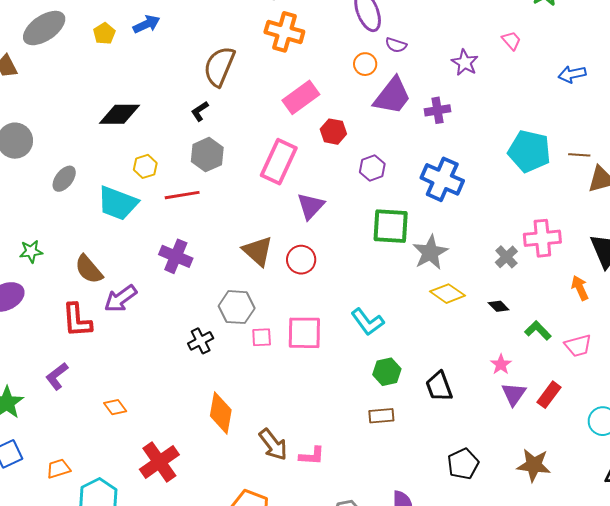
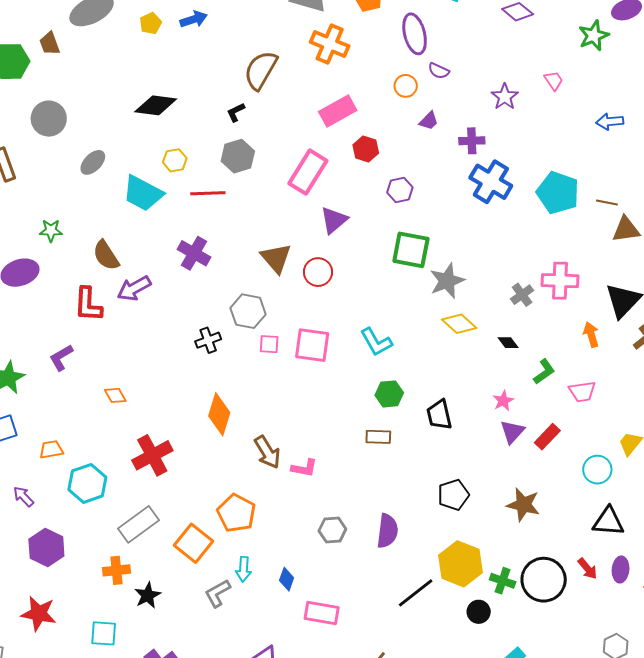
purple trapezoid: (392, 96) -> (429, 121), size x0.5
blue cross: (442, 179) -> (491, 182), moved
green L-shape: (538, 331) -> (544, 372), turned 92

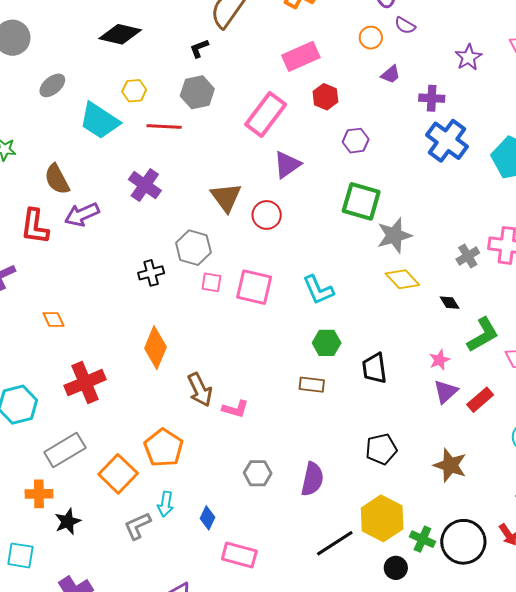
green L-shape: (544, 372) -> (483, 335), size x1.4

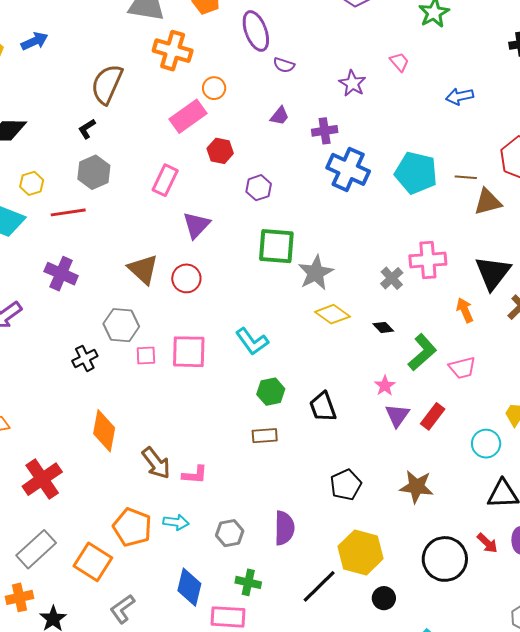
orange circle: (371, 38) -> (214, 88), moved
pink rectangle: (266, 114) -> (165, 180), size x0.7
cyan arrow: (166, 504) -> (176, 522), moved, turned -80
blue diamond: (207, 518) -> (189, 587), size x1.6
green cross: (422, 539) -> (248, 582), moved

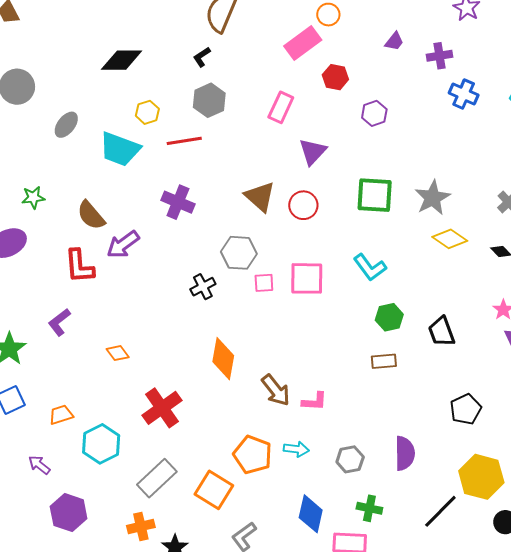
blue cross: (348, 169) -> (464, 94), size x0.7
green square: (276, 246) -> (375, 195), moved

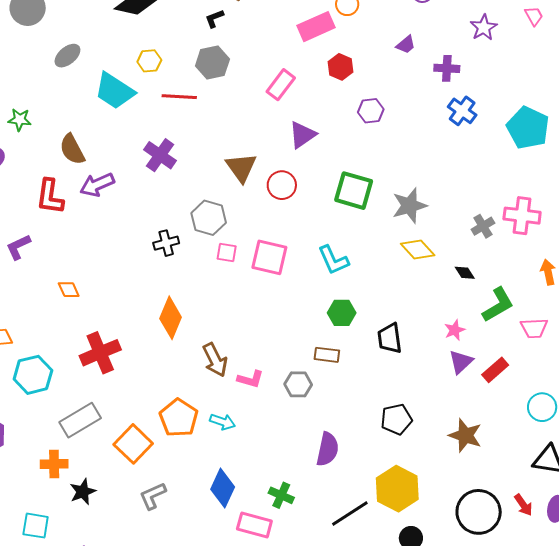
gray hexagon: (350, 459) -> (298, 384), moved

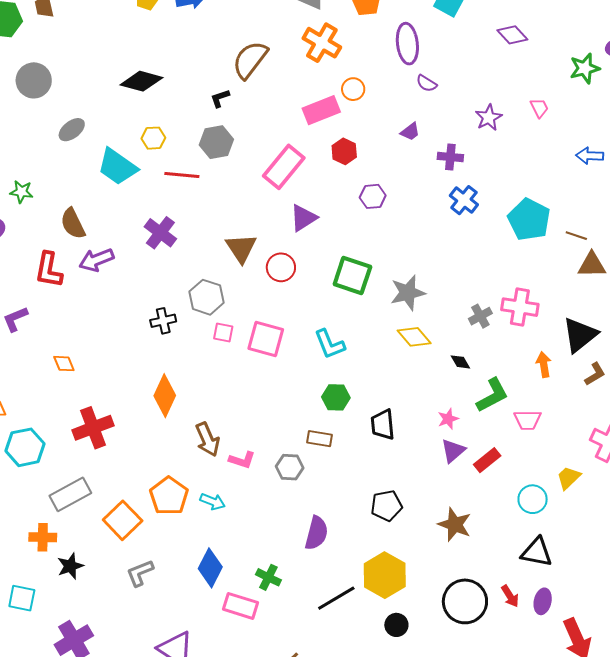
pink rectangle: (281, 85) -> (284, 167), size x1.4

